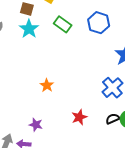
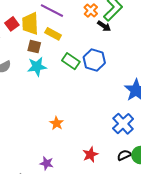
blue hexagon: (99, 23) -> (94, 60), moved
cyan star: (29, 29) -> (37, 67), turned 30

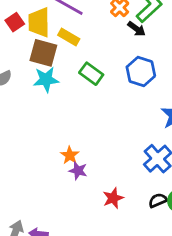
brown square: (34, 47) -> (43, 53), size x1.5
blue hexagon: (94, 60) -> (141, 71), moved
purple star: (47, 163) -> (78, 171), moved

